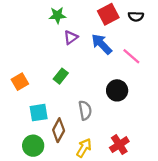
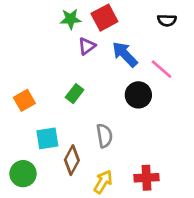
red square: (108, 14) -> (104, 18), moved
black circle: (117, 90) -> (138, 95), moved
red cross: (119, 145) -> (147, 178), turned 30
green circle: (33, 146) -> (23, 174), moved

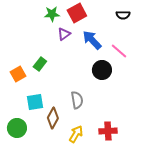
green rectangle: (75, 94) -> (40, 64), moved

